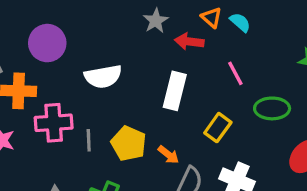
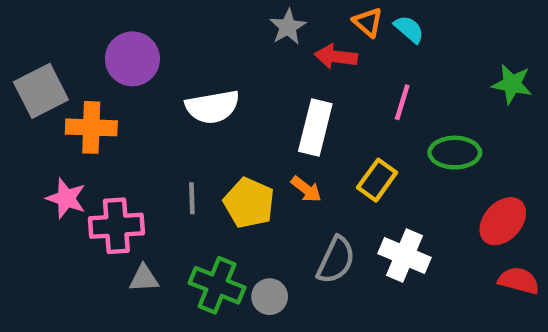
pink line: (235, 73) -> (402, 102), turned 45
pink cross: (54, 123) -> (116, 226), moved
orange arrow: (168, 155) -> (306, 189), moved

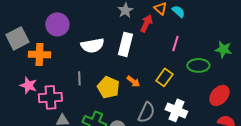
red arrow: (336, 57) -> (146, 23), turned 108
green star: (512, 84) -> (223, 49), moved
white rectangle: (315, 127) -> (125, 44), moved
gray line: (192, 198) -> (79, 78), moved

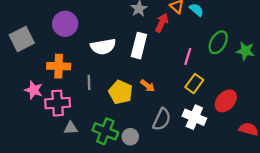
pink line: (175, 43) -> (188, 56), moved
orange cross: (39, 54) -> (59, 66), moved
green ellipse: (198, 65) -> (218, 42), moved, turned -60
yellow rectangle: (164, 77) -> (194, 84), moved
red ellipse: (219, 95) -> (226, 101), moved

